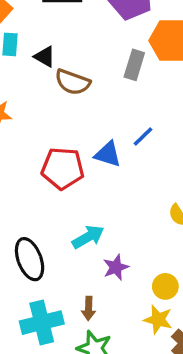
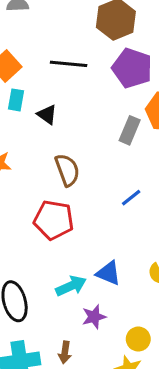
brown semicircle: (72, 82) -> (67, 170), moved, turned -136
blue triangle: (108, 154) -> (108, 273), moved

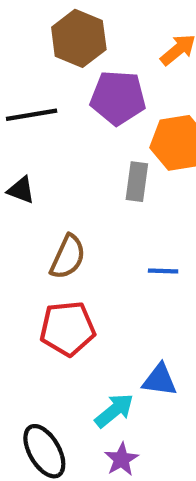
brown semicircle: (67, 170) -> (68, 257), turned 60
blue line: (131, 198) -> (163, 271), turned 55
purple star: (94, 317) -> (121, 459), moved

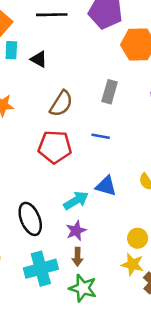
gray rectangle: (137, 182) -> (110, 92), moved
blue line: (163, 271) -> (101, 136), moved

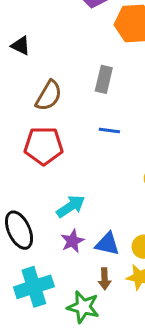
blue line: (101, 136) -> (109, 130), moved
blue triangle: (106, 186) -> (107, 244), moved
brown arrow: (77, 257) -> (105, 279), moved

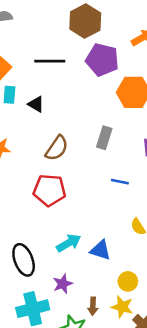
blue line: (109, 130) -> (120, 182), moved
purple star: (72, 241) -> (63, 284), moved
blue triangle: (107, 244) -> (100, 250), moved

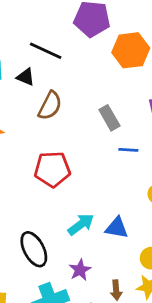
black line: (50, 61) -> (46, 51), moved, turned 32
gray rectangle: (104, 138) -> (109, 118), moved, turned -40
brown semicircle: (57, 148) -> (50, 106), moved

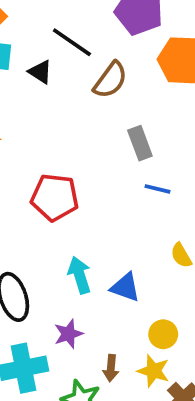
brown semicircle: (50, 106) -> (110, 80), moved
cyan arrow: (81, 224) -> (80, 275), turned -80

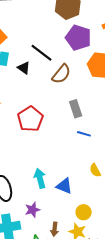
red pentagon: (55, 197) -> (30, 119), moved, turned 30

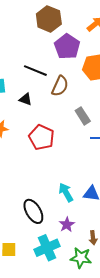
purple pentagon: (78, 38) -> (67, 46), turned 30
black triangle: (24, 68) -> (26, 99), moved

